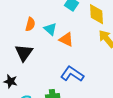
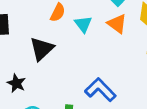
orange triangle: (66, 39) -> (117, 24), moved

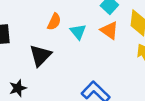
black star: (16, 83) -> (18, 88), turned 30

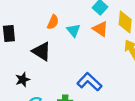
black triangle: (40, 55) -> (42, 51), turned -42

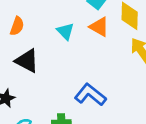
orange semicircle: (53, 22) -> (17, 26), moved

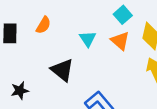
black triangle: (27, 61) -> (62, 70), moved

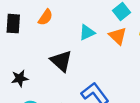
cyan triangle: (88, 39) -> (87, 32), turned 35

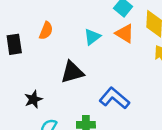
black triangle: (61, 61) -> (72, 72), turned -45

